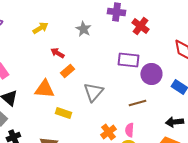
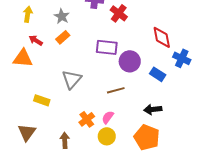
yellow arrow: (40, 28) -> (28, 14), moved, turned -49
orange rectangle: (67, 71) -> (63, 37), moved
orange triangle: (44, 89) -> (23, 58), moved
pink semicircle: (129, 130) -> (108, 117), turned 32

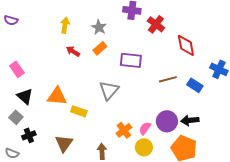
red diamond: (162, 37) -> (186, 45), moved
purple rectangle: (107, 47) -> (131, 60), moved
orange triangle: (23, 58) -> (57, 96), moved
purple circle: (130, 61) -> (167, 121), moved
brown line: (116, 90) -> (168, 79), moved

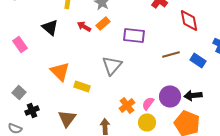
red arrow: (73, 51) -> (84, 26), moved
black triangle: (25, 96) -> (50, 28), moved
orange triangle: (57, 96) -> (60, 72), turned 40

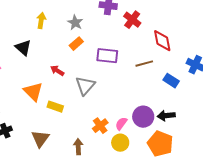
red arrow: (84, 26) -> (57, 71), moved
brown line: (171, 54) -> (144, 64), moved

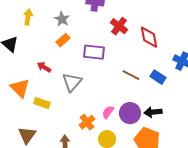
red cross: (132, 20) -> (119, 26), moved
brown line: (144, 64) -> (131, 75), moved, turned 42
pink semicircle: (121, 124) -> (108, 112), moved

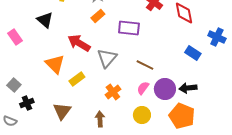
red arrow: (44, 67) -> (79, 43), size x1.6
brown line: (131, 75) -> (145, 65), moved
yellow rectangle: (42, 103) -> (77, 79), turned -56
orange cross: (87, 122) -> (113, 92), moved

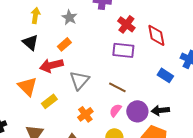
orange rectangle: (98, 16) -> (64, 44), moved
black triangle: (45, 20) -> (30, 42), moved
purple rectangle: (129, 28) -> (123, 50), moved
red arrow: (79, 43) -> (51, 65), turned -45

